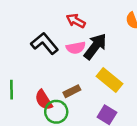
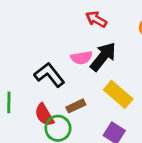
red arrow: (76, 21) -> (96, 19), moved
black L-shape: (45, 43) -> (49, 75), moved

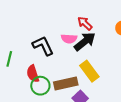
red arrow: (96, 19) -> (85, 23), moved
brown rectangle: (76, 106) -> (66, 84), moved, size x1.6

